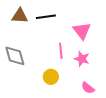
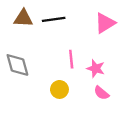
pink triangle: (82, 31) -> (105, 23), moved, turned 36
pink semicircle: (88, 88) -> (101, 93), moved

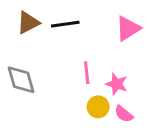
brown triangle: (23, 18) -> (28, 23), turned -30
yellow circle: (59, 89) -> (98, 107), moved

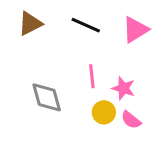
black line: (65, 24) -> (86, 25), moved, turned 32
gray diamond: (21, 80) -> (47, 97), moved

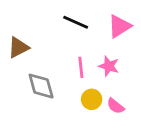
brown triangle: (30, 24) -> (18, 47), moved
pink star: (123, 88) -> (109, 66), moved

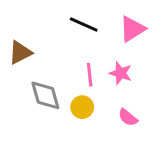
yellow circle: (92, 99) -> (82, 107), moved

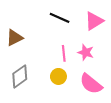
gray diamond: (45, 95) -> (20, 76), moved, turned 70
pink semicircle: (128, 117) -> (91, 84), size x1.6

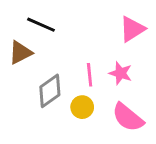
black line: (60, 18) -> (41, 25), moved
gray diamond: (20, 76) -> (50, 91), moved

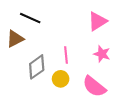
pink star: (120, 73) -> (102, 54), moved

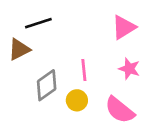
black line: (30, 18) -> (38, 23), turned -42

